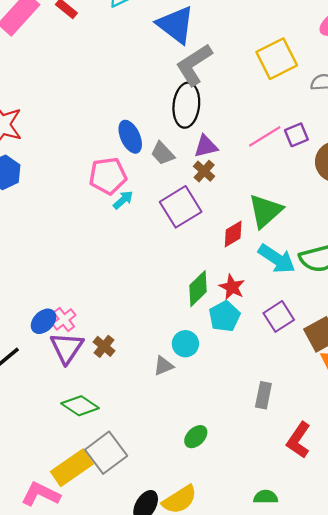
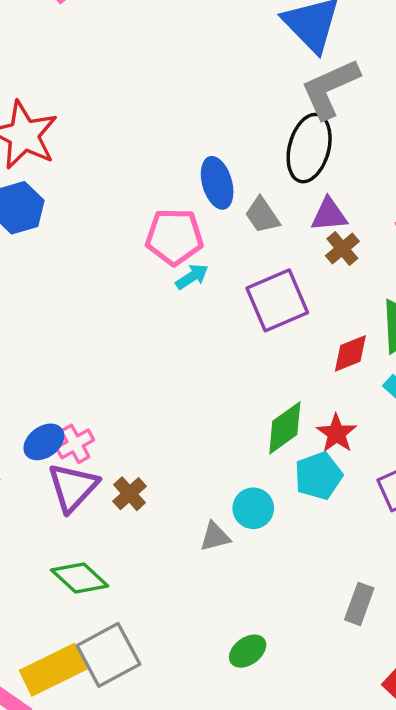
brown cross: (204, 171) -> (342, 249), moved

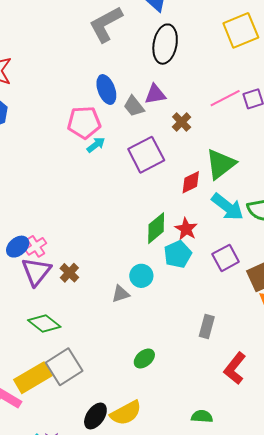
gray L-shape: (330, 89) -> (106, 24), moved
black ellipse: (309, 148) -> (165, 44), moved
purple triangle: (329, 215) -> (155, 94), moved

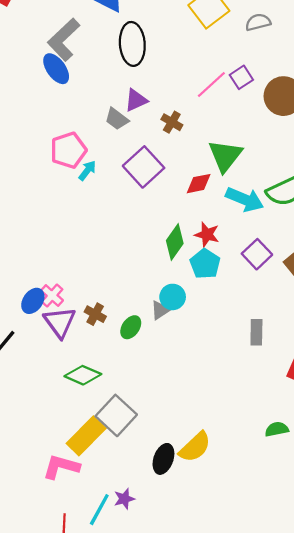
blue ellipse: (106, 90) -> (56, 69), moved
red diamond: (191, 182) -> (199, 184), turned 30
gray triangle: (121, 294) -> (160, 310), moved
green ellipse: (144, 358) -> (131, 327), moved

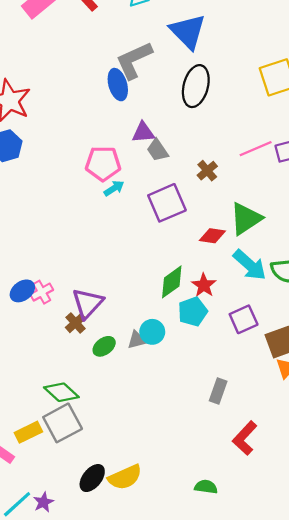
purple triangle: (136, 100) -> (143, 132), moved
purple triangle: (60, 322) -> (88, 303), moved
green diamond: (83, 375) -> (61, 392), moved
yellow rectangle: (86, 436) -> (28, 432), size x0.7
purple star: (124, 499) -> (43, 502), turned -30

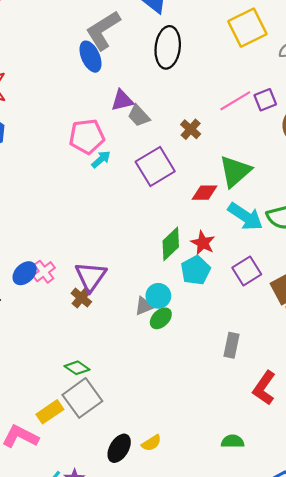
green ellipse: (104, 346) -> (161, 318), moved
green diamond: (61, 392) -> (77, 368), size x0.7
yellow semicircle: (125, 477) -> (151, 443), size x0.6

